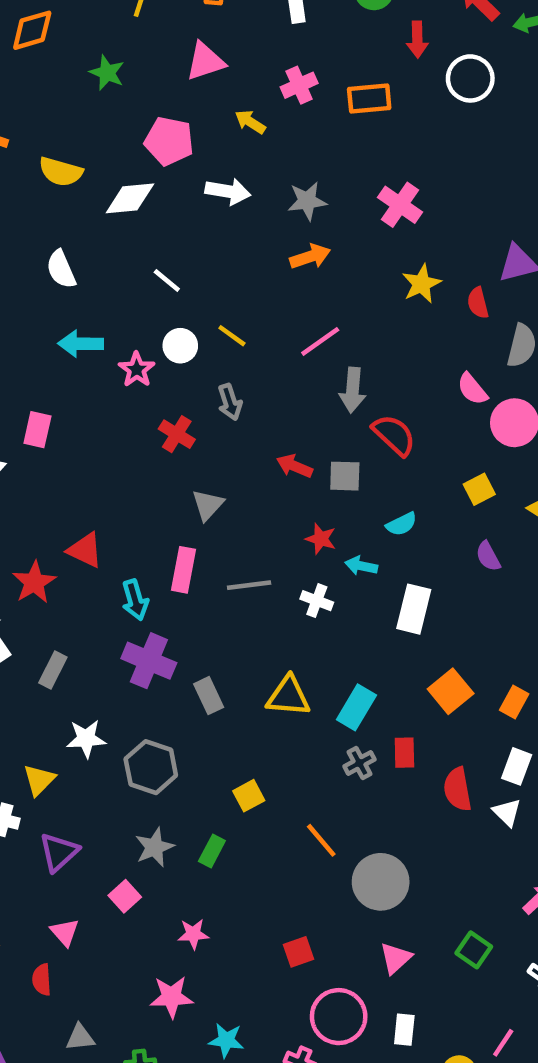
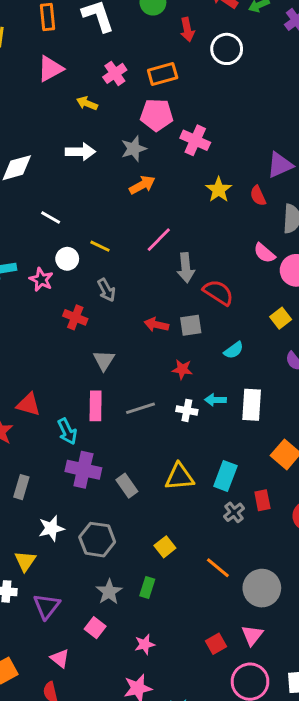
pink pentagon: (169, 141) -> (157, 115), moved
cyan arrow: (361, 566) -> (215, 400), moved
pink triangle: (396, 958) -> (252, 635), moved

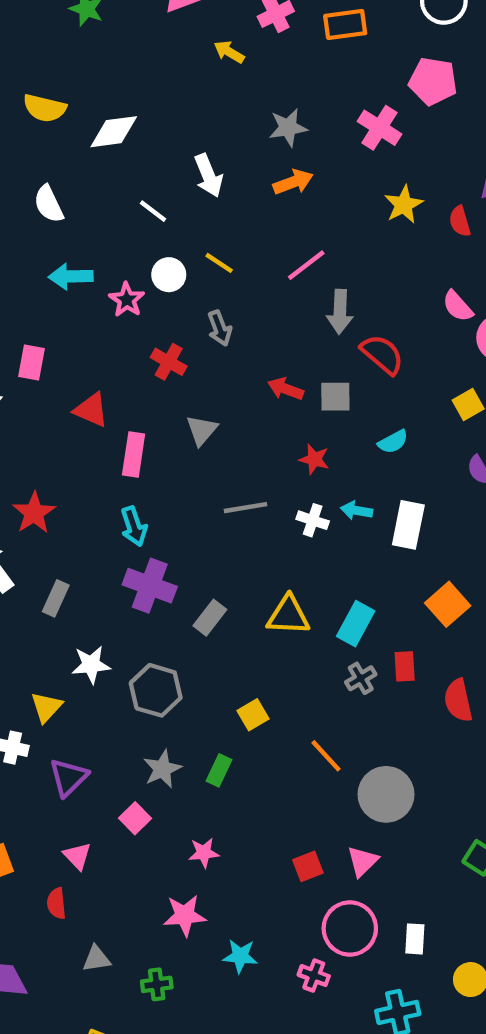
pink pentagon: (157, 115) -> (433, 81), moved
white arrow: (80, 152) -> (208, 176), moved, turned 60
red triangle: (28, 404) -> (91, 410), moved
pink rectangle: (96, 406) -> (134, 455), moved
gray rectangle: (127, 486) -> (210, 618), turned 65

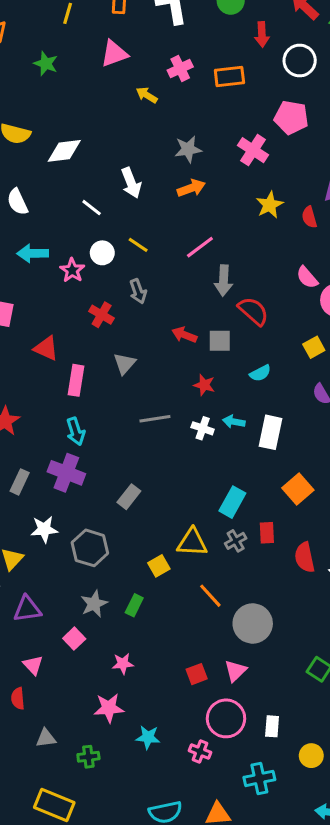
purple cross: (150, 586) -> (66, 473), moved
yellow triangle: (288, 615) -> (192, 542), moved
purple triangle: (68, 777) -> (27, 609), turned 36

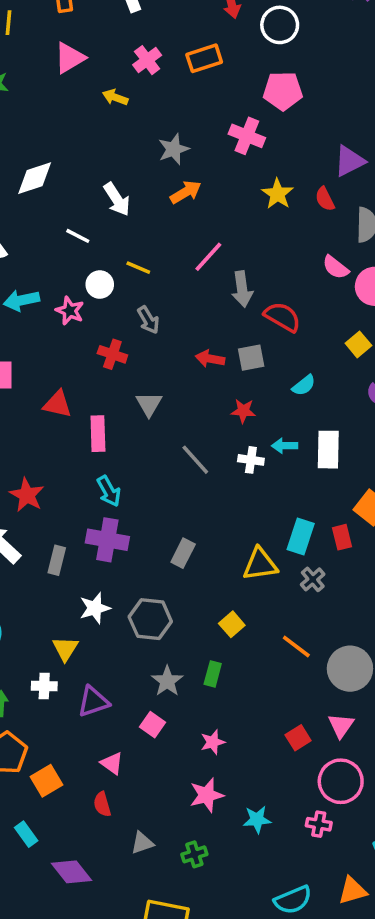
gray line: (155, 419) -> (195, 460), turned 68
red rectangle: (267, 533) -> (342, 537), moved
yellow triangle: (192, 542) -> (260, 564), moved

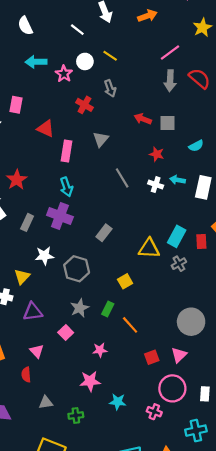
pink line: (208, 257) -> (170, 52), moved
red semicircle: (282, 317) -> (200, 78), moved
orange line: (296, 647) -> (130, 325), moved

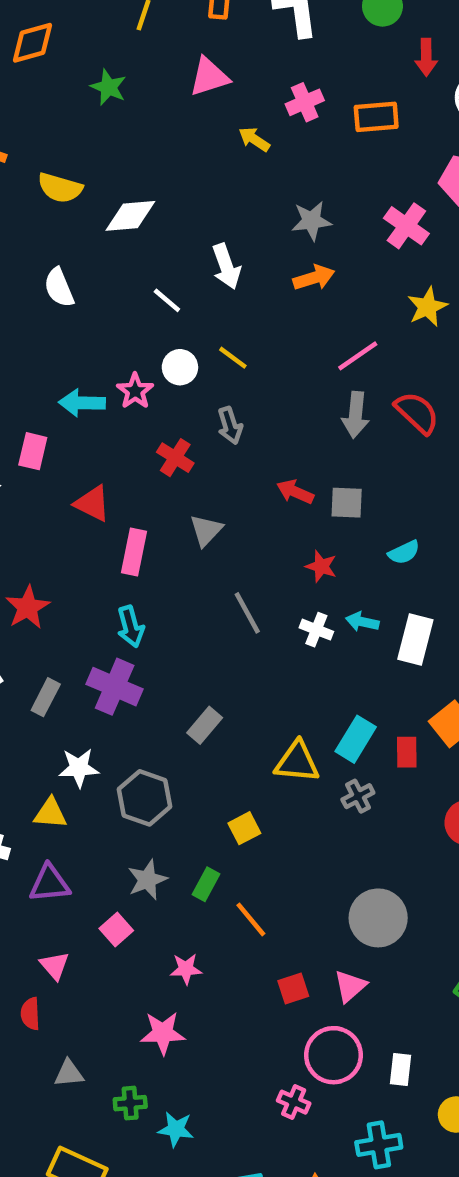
cyan arrow: (36, 62) -> (82, 403), moved
yellow triangle: (22, 277) -> (50, 813), moved, turned 49
cyan star: (118, 402) -> (176, 1129), moved

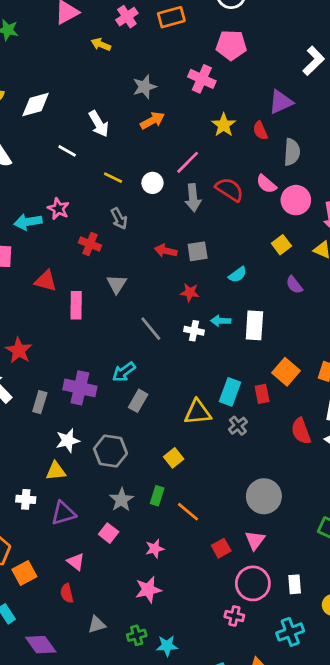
white circle: (180, 367) -> (152, 183), moved
cyan arrow: (131, 627) -> (124, 372), moved, turned 80

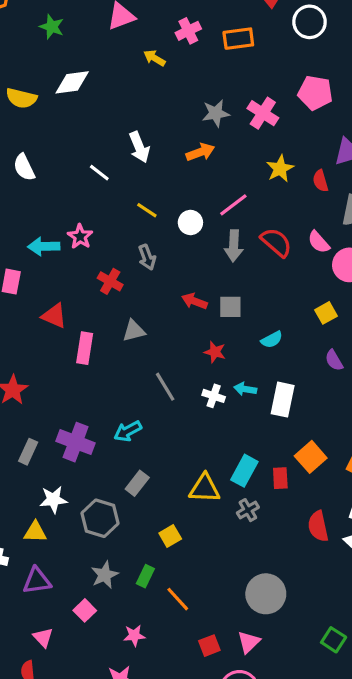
pink pentagon: (231, 45) -> (315, 93), moved
gray star: (144, 87) -> (216, 113), moved
white diamond: (36, 105) -> (72, 82), moved
gray triangle: (117, 284) -> (134, 331), turned 35
gray rectangle: (138, 401) -> (137, 483), moved

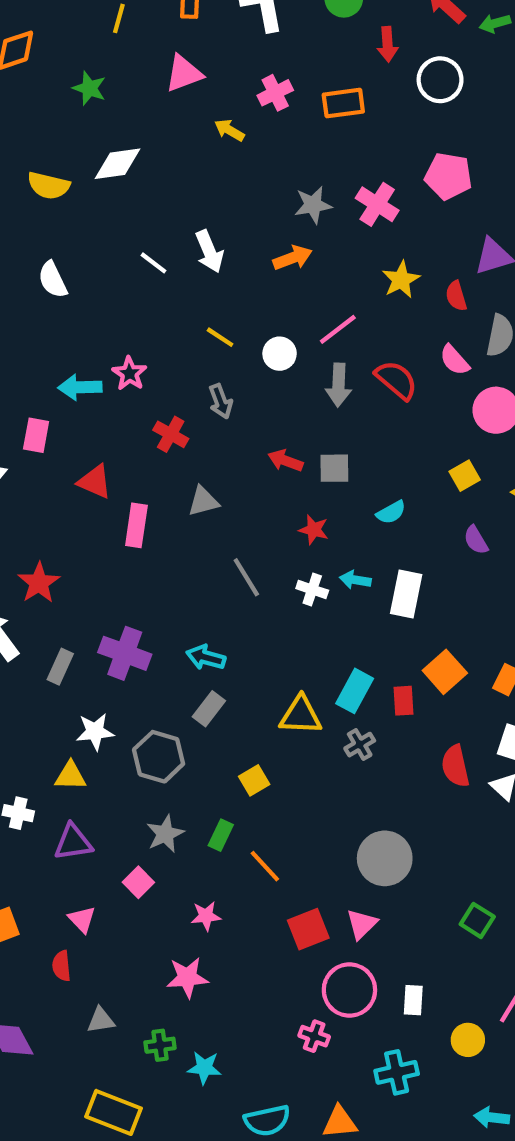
white line: (99, 173) -> (154, 263), moved
pink semicircle: (319, 242) -> (455, 360), moved
cyan arrow: (128, 431) -> (206, 657), moved, turned 44
red square: (209, 646) -> (308, 929), size x1.4

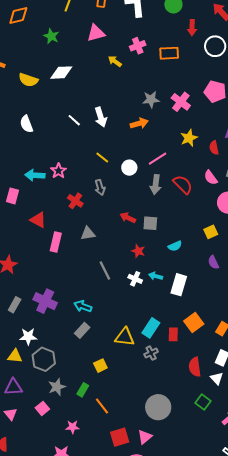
gray hexagon: (159, 757) -> (44, 359), moved
pink triangle: (82, 919) -> (11, 414), moved
green square: (477, 920) -> (203, 402), moved

